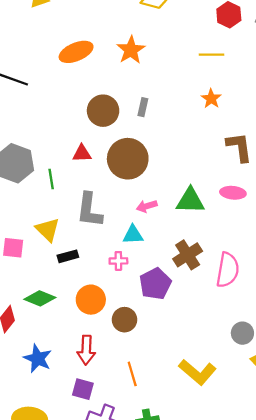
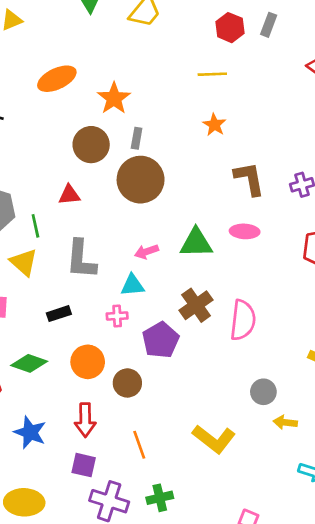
orange star: (131, 50) -> (114, 98), moved
brown circle: (128, 159) -> (141, 180), moved
yellow triangle: (48, 230) -> (24, 262), moved

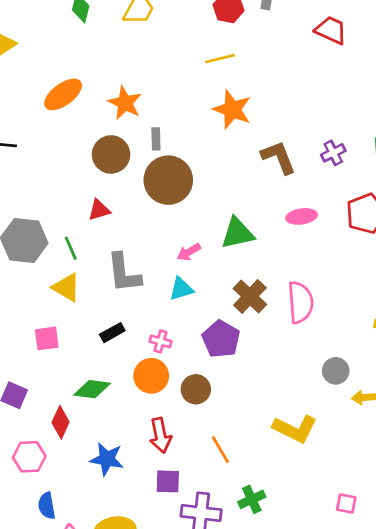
orange star: (214, 125) -> (232, 109), size x1.6
pink ellipse: (245, 231) -> (302, 216), moved
pink cross: (117, 316) -> (160, 341), moved, turned 30

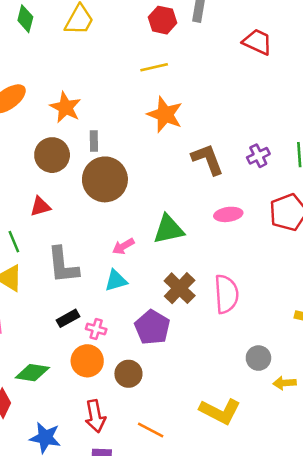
black rectangle: (112, 333) -> (68, 318), moved
orange line: (220, 450) -> (151, 430), turned -32

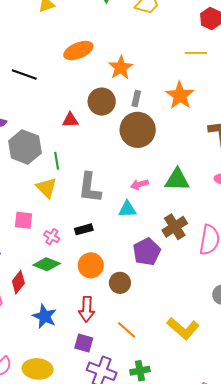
orange star: (165, 114) -> (180, 95), moved
red triangle: (40, 206) -> (70, 120), moved
pink cross: (96, 329) -> (52, 237), moved

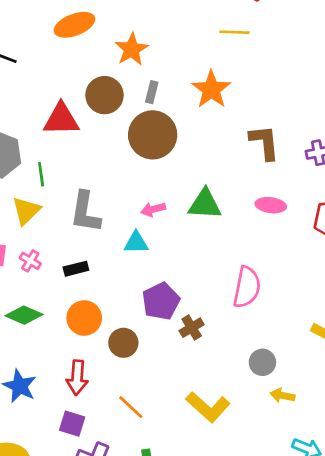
red triangle: (70, 120) -> (61, 119), size x1.6
yellow triangle: (46, 188) -> (26, 211), turned 30
brown cross: (175, 227) -> (192, 328), moved, size x0.7
pink cross: (52, 237) -> (30, 261), moved

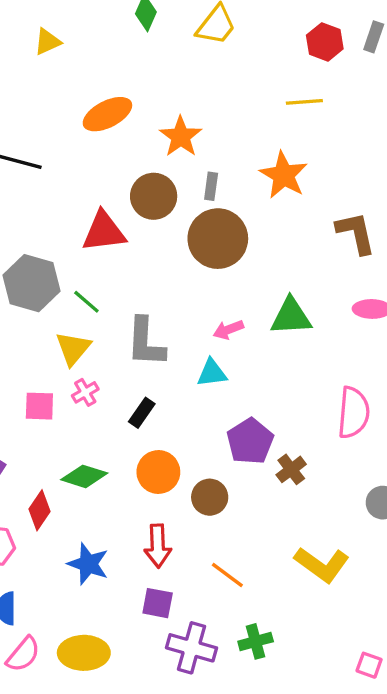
green line: (41, 174) -> (86, 302), turned -35
pink cross: (30, 261) -> (85, 392), moved, turned 35
black rectangle: (76, 269) -> (142, 413), turned -35

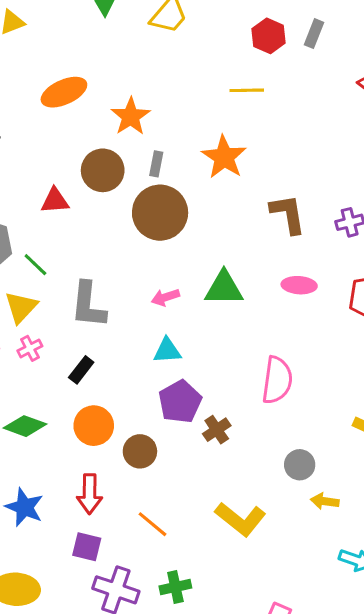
red triangle: (104, 232) -> (55, 201), size x0.7
cyan triangle: (212, 373) -> (167, 351), moved

